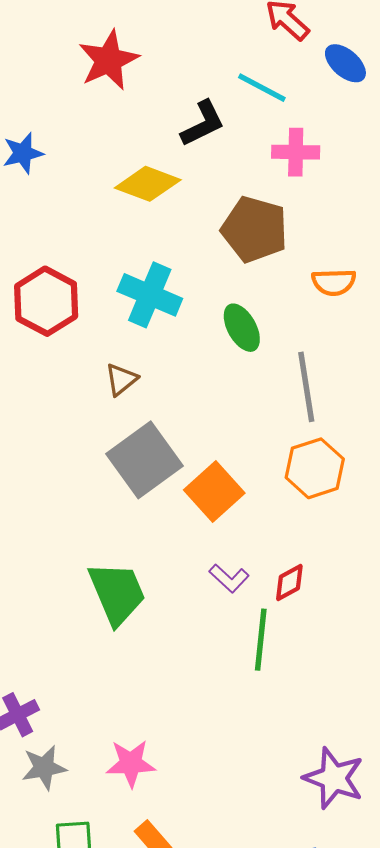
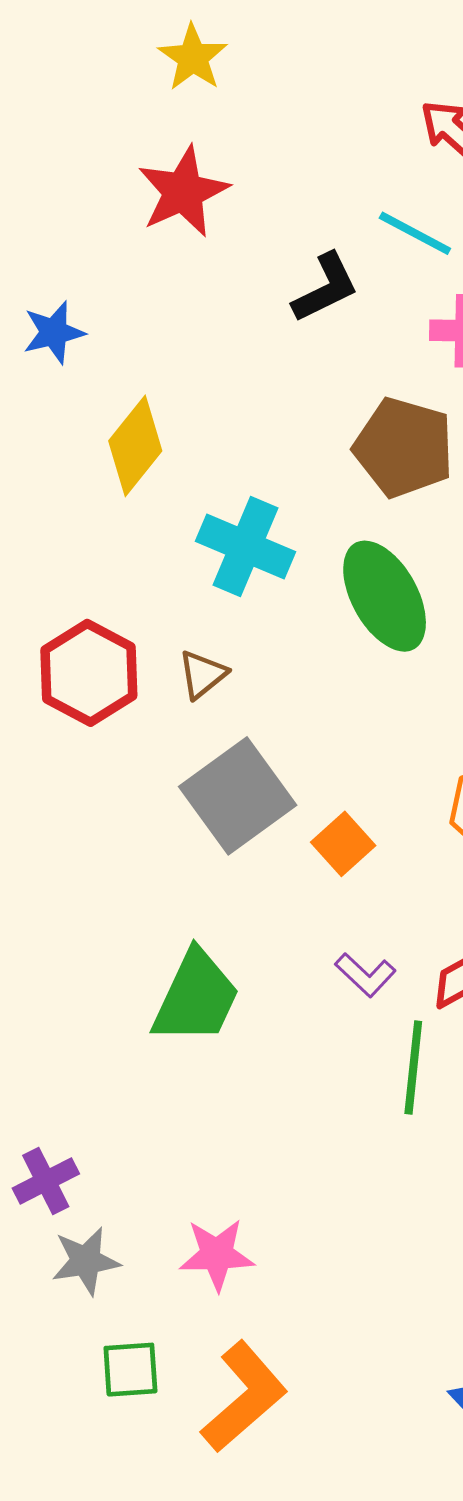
yellow diamond: (148, 184) -> (135, 446), moved, turned -72
red hexagon: (46, 301) -> (89, 673), moved
green ellipse: (242, 328) -> (385, 596), size x1.5
orange square: (214, 492) -> (343, 844), size x0.7
green trapezoid: (117, 593) -> (196, 997), turned 48

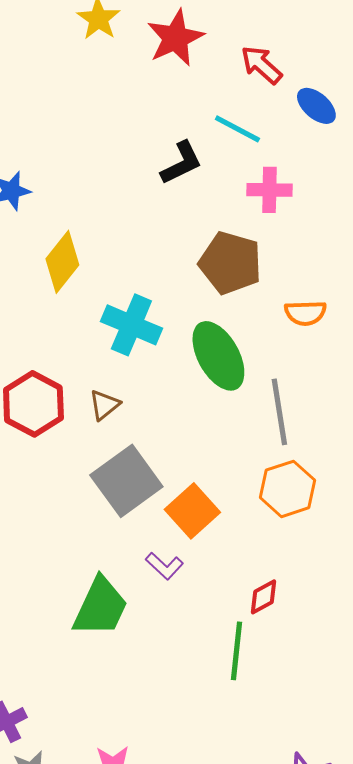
red star: (183, 192) -> (175, 38), moved
orange square: (343, 844) -> (192, 511), size x1.4
purple L-shape: (365, 975) -> (164, 566), moved

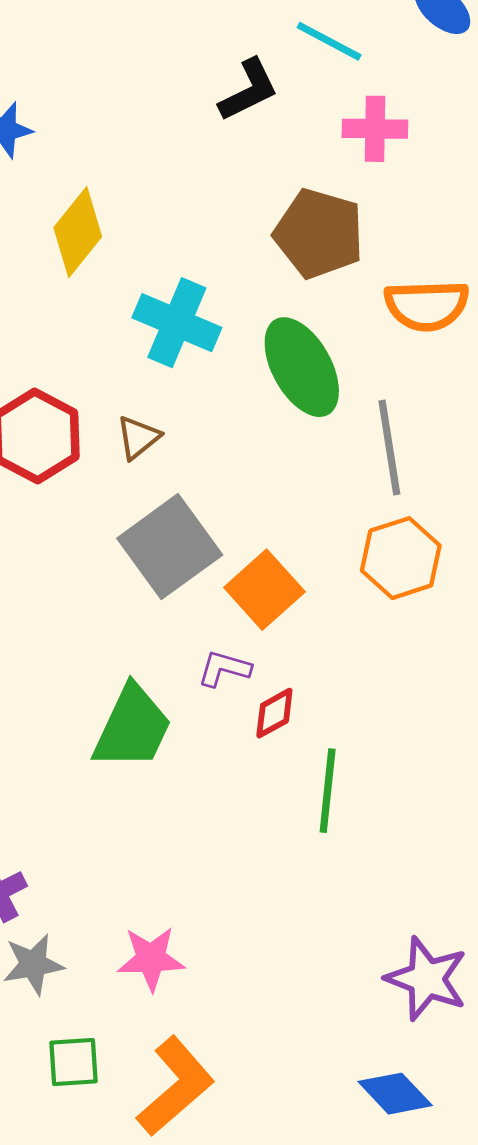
orange semicircle: (305, 313) -> (427, 305), size x1.4
purple L-shape: (164, 566) -> (224, 669), turned 153
red diamond: (263, 597) -> (274, 713), moved

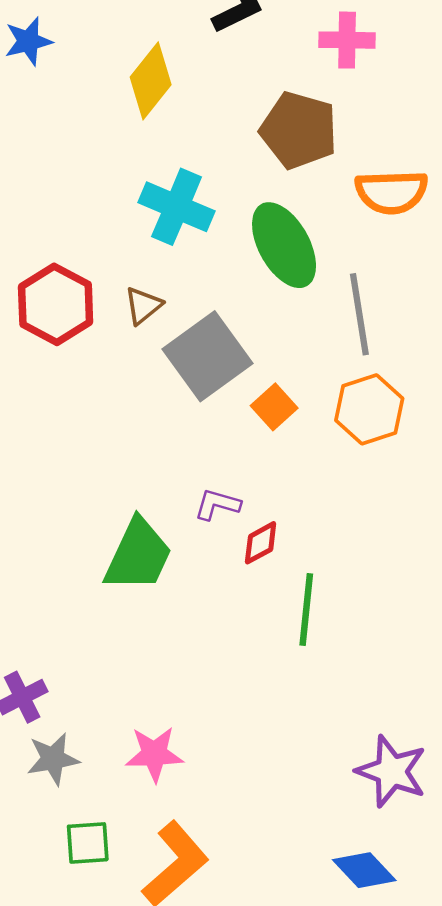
yellow diamond: (78, 232) -> (151, 81), moved
gray square: (170, 547) -> (207, 356), moved
orange square: (264, 590) -> (274, 407), moved, size x0.7

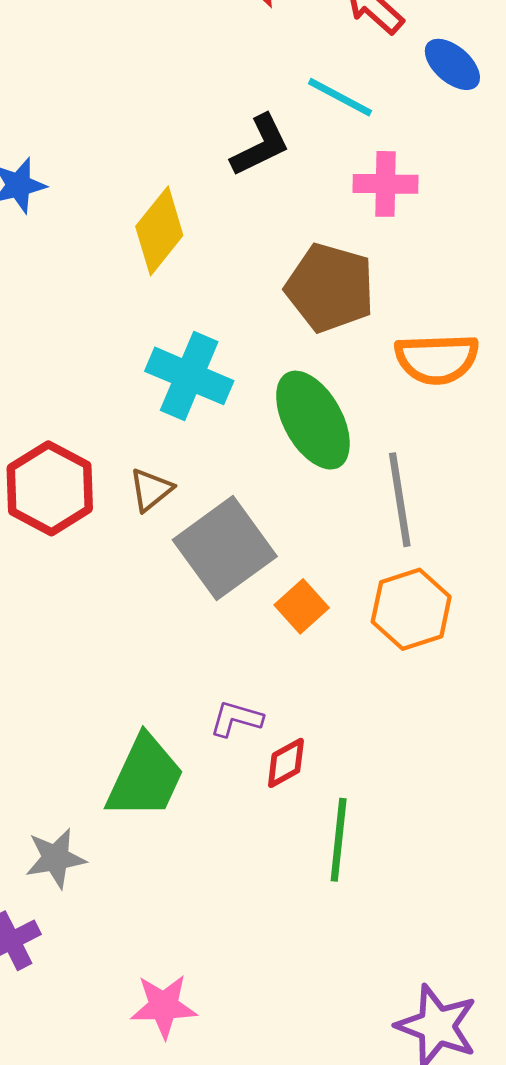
gray star: (53, 759) -> (55, 858), moved

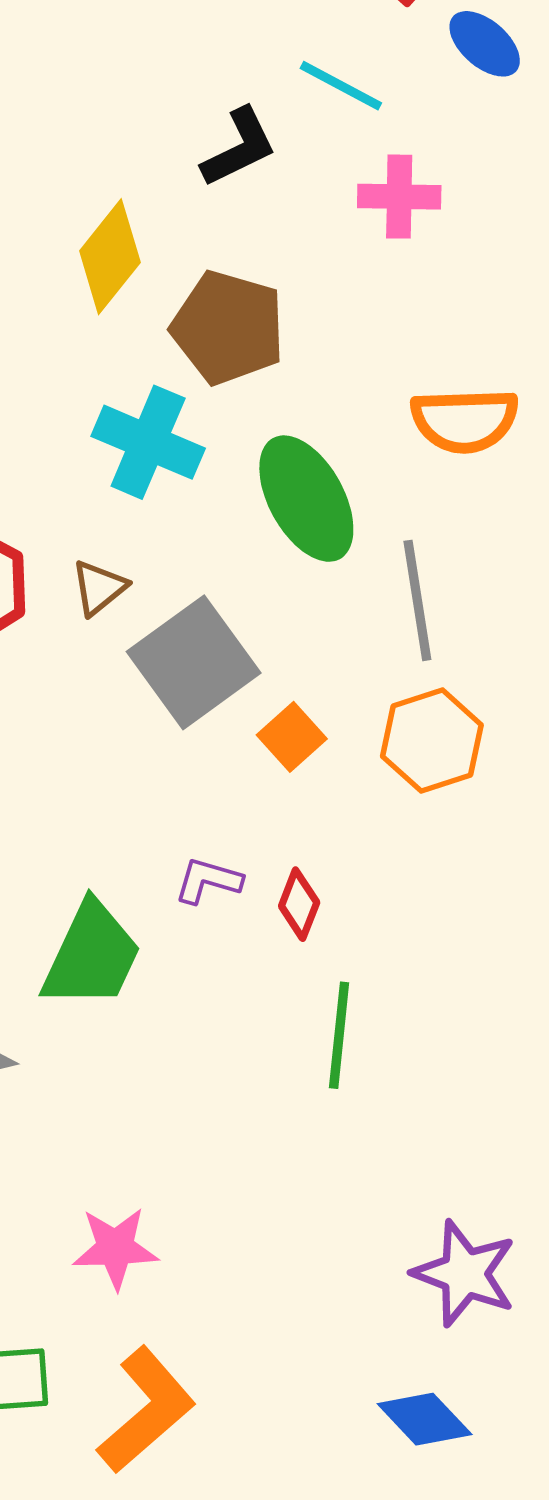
brown pentagon: (330, 288) -> (228, 328), moved
red diamond: (286, 763) -> (299, 904), moved, turned -40

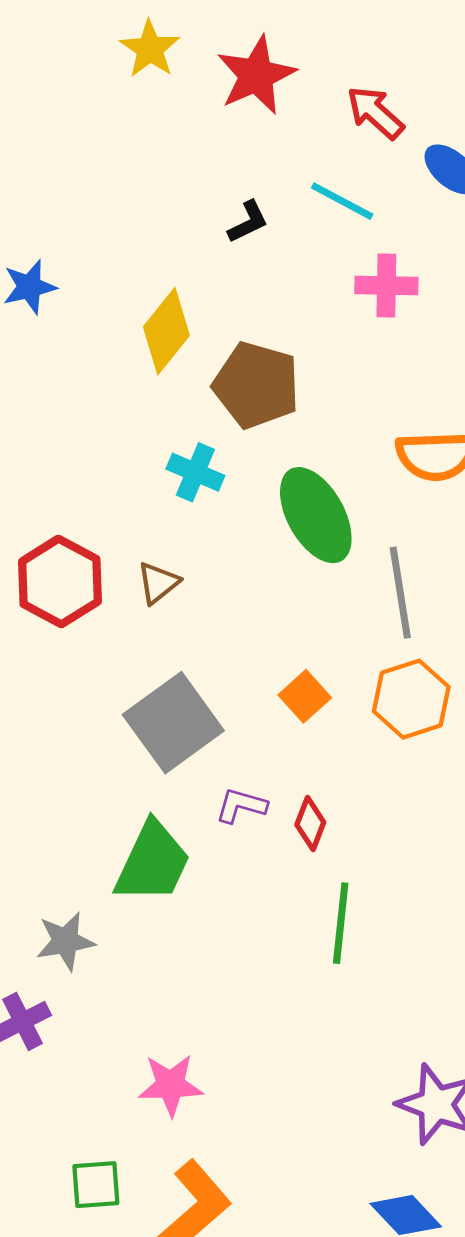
black L-shape: (239, 147) -> (248, 222), moved, size x0.7
cyan cross: (148, 442) -> (195, 472), size x0.7
gray square: (194, 662) -> (173, 723), moved

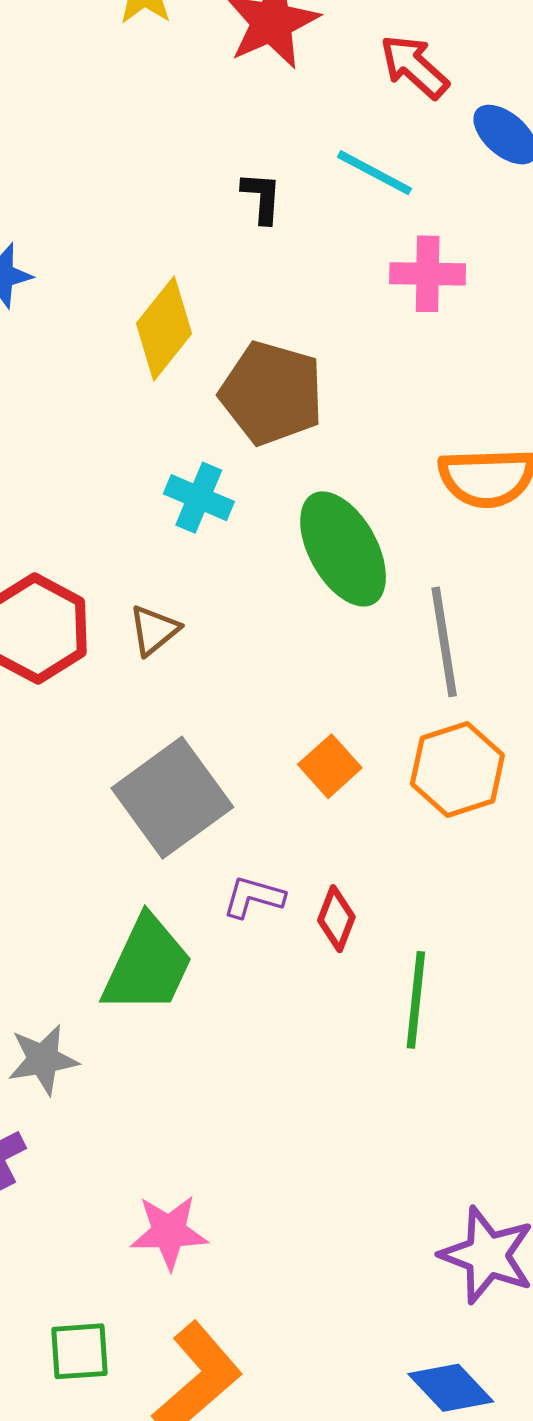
black L-shape: (248, 222) -> (262, 198), turned -60
green line: (341, 923) -> (416, 1000), moved

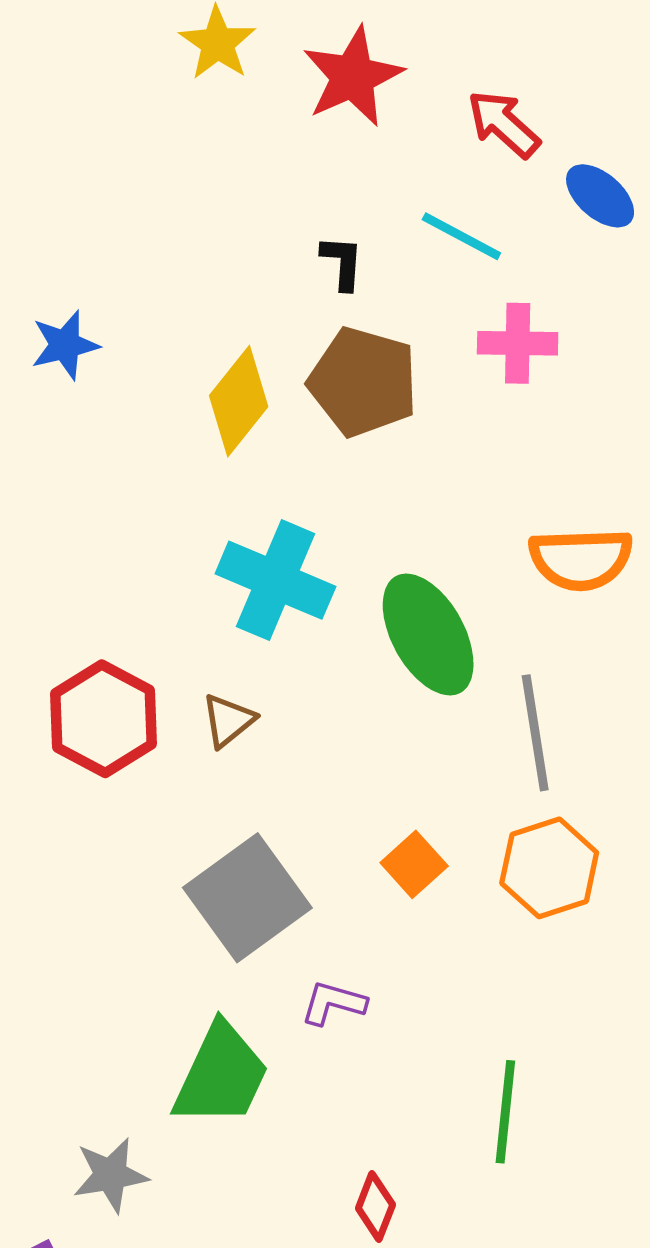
brown pentagon: (272, 393) -> (363, 382), moved
cyan cross: (199, 498) -> (275, 580), size x1.6
red diamond: (336, 919) -> (375, 1207), moved

